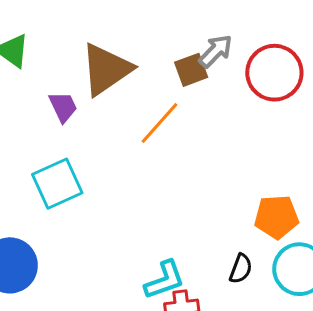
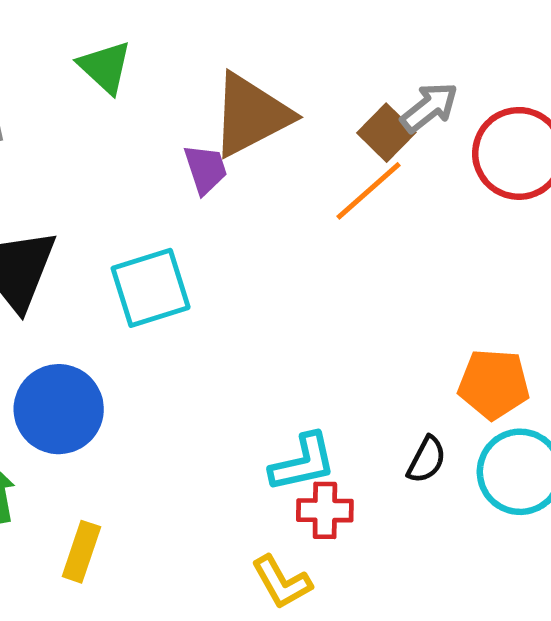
brown square: (191, 70) -> (386, 133), turned -32
purple trapezoid: (63, 107) -> (206, 169), moved
orange line: (160, 123) -> (369, 191), moved

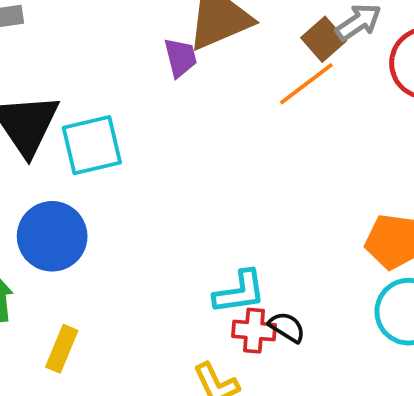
cyan square: (151, 288) -> (92, 145), moved
black semicircle: (427, 460) -> (287, 327), moved, turned -90

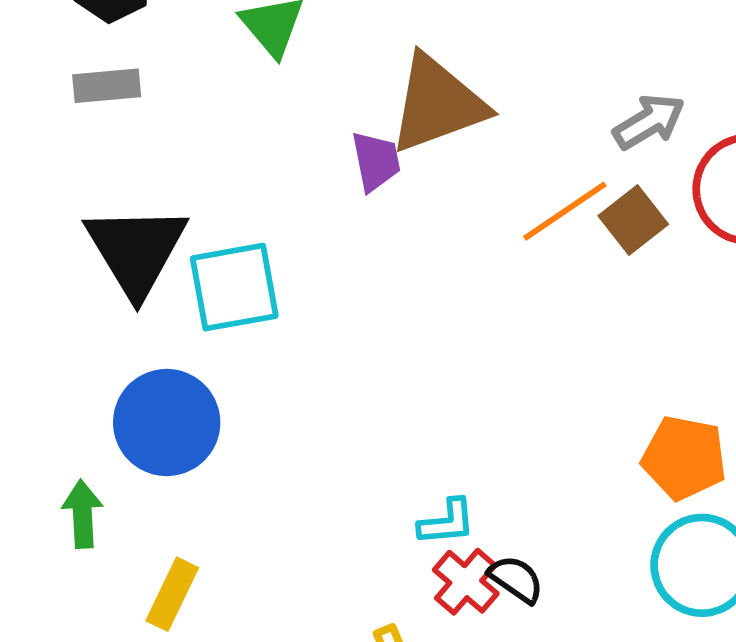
brown square: (324, 39) -> (633, 220), moved
cyan L-shape: (240, 292) -> (447, 522), size x0.7
red cross: (254, 331) -> (466, 582), turned 33

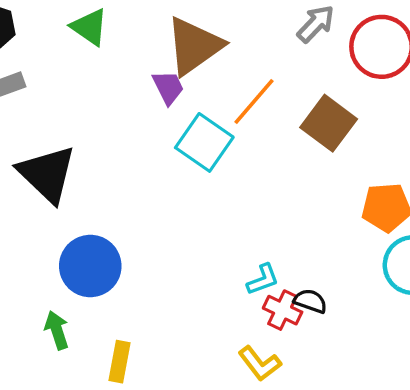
orange line: (565, 211) -> (254, 102), moved
brown square: (633, 220) -> (329, 123), moved, size x1.4
cyan square: (234, 287) -> (204, 142), moved, turned -30

